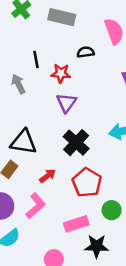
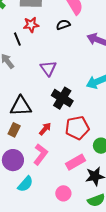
black semicircle: (86, 52) -> (63, 25), moved
red star: (61, 73) -> (31, 25), moved
red pentagon: (87, 183) -> (77, 128), turned -30

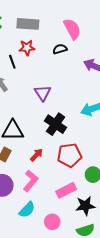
cyan semicircle: (25, 184) -> (27, 210), moved

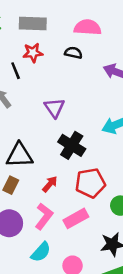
pink semicircle: (72, 29) -> (88, 27), turned -55
black semicircle: (60, 49) -> (73, 53), turned 32
pink rectangle: (66, 190) -> (76, 218), moved

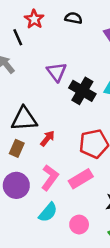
red star: (33, 53) -> (34, 19), turned -30
black cross: (72, 145) -> (82, 91), moved
red arrow: (50, 184) -> (48, 138), moved

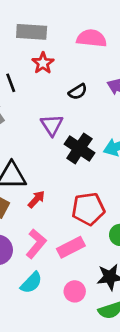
black semicircle: (73, 18) -> (78, 92), moved, turned 133
red star: (34, 19) -> (43, 63), moved
pink circle: (79, 225) -> (75, 291), moved

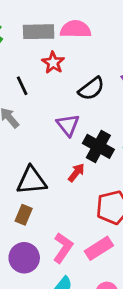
pink semicircle: (91, 38) -> (76, 29), moved
black semicircle: (78, 92) -> (91, 89), size x1.4
red arrow: (36, 199) -> (76, 173), moved

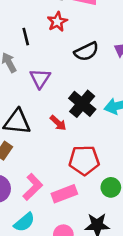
purple triangle: (68, 125) -> (40, 78), moved
red arrow: (76, 173) -> (58, 123), turned 84

